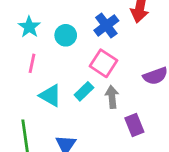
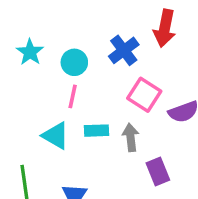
pink line: (32, 63) -> (73, 96), moved
pink square: (104, 63) -> (144, 95), moved
cyan rectangle: (84, 91) -> (96, 131), turned 42

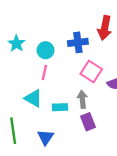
blue cross: (124, 50) -> (78, 42), turned 30
cyan rectangle: (96, 131) -> (60, 107), moved
purple rectangle: (158, 171) -> (88, 122), moved

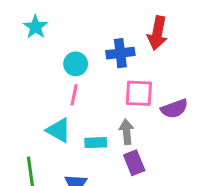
cyan star: (16, 44) -> (35, 27), moved
pink square: (91, 71) -> (139, 93), turned -30

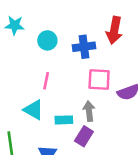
cyan star: (35, 27) -> (15, 25), turned -30
cyan circle: (76, 64) -> (47, 40), moved
purple rectangle: (134, 163) -> (84, 136), moved, turned 54

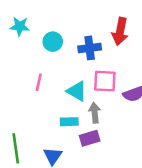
pink line: (46, 81) -> (39, 82), moved
cyan triangle: (34, 110) -> (77, 91), moved
purple rectangle: (84, 136) -> (90, 138), turned 42

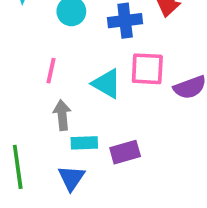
gray arrow: (95, 113) -> (62, 115), moved
cyan rectangle: (69, 122) -> (84, 143), moved

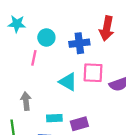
pink line: (51, 71) -> (34, 58), moved
gray arrow: (62, 115) -> (26, 101), moved

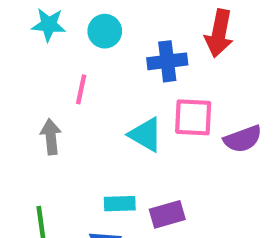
cyan circle: (46, 37) -> (105, 31), moved
gray arrow: (26, 101) -> (51, 137), moved

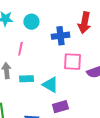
cyan triangle: (146, 135) -> (50, 85), moved
cyan rectangle: (120, 204) -> (26, 79), moved

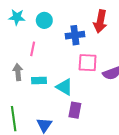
purple rectangle: (60, 107) -> (75, 110), turned -63

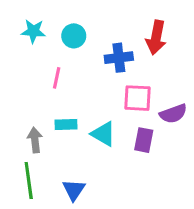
gray arrow: (18, 72) -> (35, 140), moved
purple rectangle: (75, 110) -> (144, 140), moved

